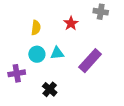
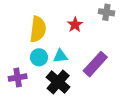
yellow semicircle: (36, 28) -> (38, 29), size x1.6
black cross: (50, 89) -> (58, 82), moved, size x1.5

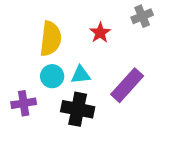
gray cross: (106, 12) -> (142, 16), turned -32
black cross: (58, 82) -> (78, 109), turned -30

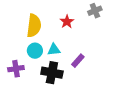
purple rectangle: (127, 85) -> (78, 61), moved, size x0.6

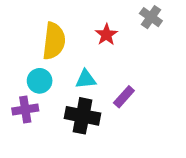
gray cross: (95, 11) -> (151, 17), turned -32
cyan circle: (35, 51) -> (40, 81), moved

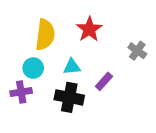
gray cross: (151, 17) -> (137, 51), moved
red star: (106, 35) -> (89, 29), size x1.4

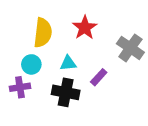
gray cross: (137, 51) -> (130, 48), size x1.5

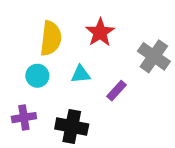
purple cross: (20, 87) -> (24, 118), moved
black cross: (66, 92) -> (72, 126), moved

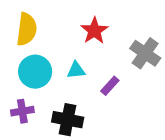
yellow semicircle: (51, 38) -> (27, 29), moved
cyan circle: (37, 76) -> (35, 72), size x1.5

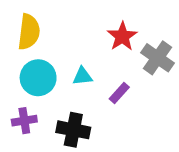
red star: (94, 31) -> (122, 36), moved

